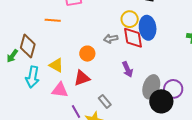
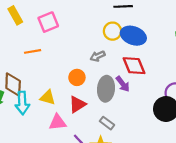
blue ellipse: (148, 28) -> (133, 36), turned -50
red diamond: (133, 38) -> (134, 66), moved
cyan arrow: (32, 77) -> (22, 103), moved
gray ellipse: (151, 87) -> (106, 89), moved

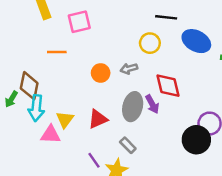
blue ellipse: (133, 36) -> (196, 41), moved
orange circle: (77, 77) -> (101, 73), moved
yellow triangle: (48, 97) -> (65, 120), moved, turned 42
pink triangle: (57, 122) -> (51, 134), moved

